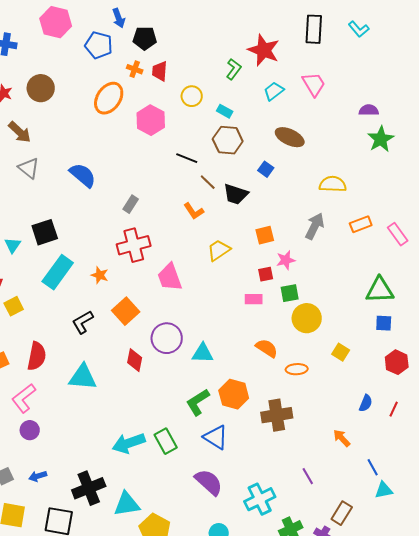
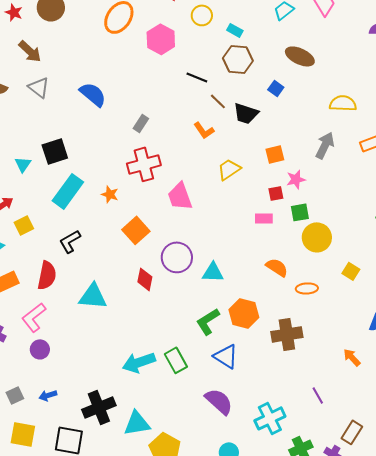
black L-shape: (83, 322) -> (70, 241), moved

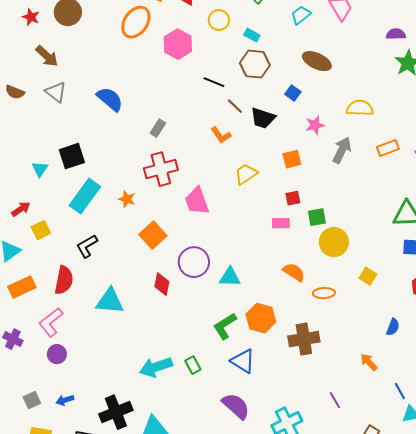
pink star: (296, 179) -> (315, 125), moved
green rectangle: (176, 360) -> (193, 365), size x0.7

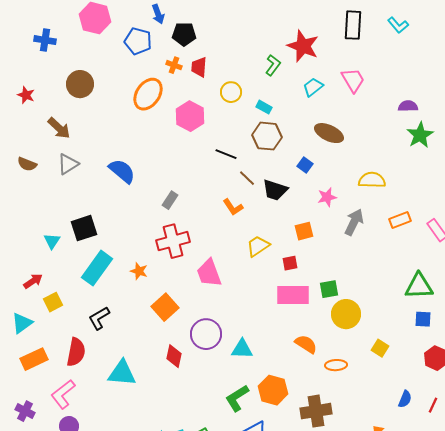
red star: (31, 17) -> (26, 95), moved
gray triangle: (56, 92) -> (68, 164), turned 50
red square: (293, 198) -> (290, 263), moved
pink rectangle: (281, 223) -> (293, 295), size x1.8

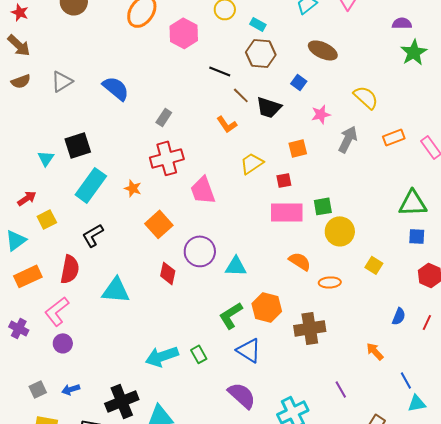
brown arrow: (59, 128) -> (19, 45), moved
brown semicircle: (27, 164) -> (21, 81), turned -42
yellow semicircle: (372, 180) -> (366, 97), turned 40

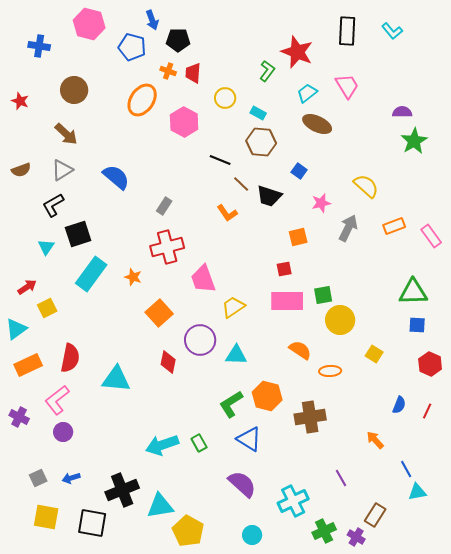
brown arrow: (19, 45) -> (66, 134), moved
brown ellipse: (323, 50) -> (317, 124), moved
yellow trapezoid: (252, 163) -> (233, 307), moved
black L-shape: (93, 235) -> (53, 205), moved

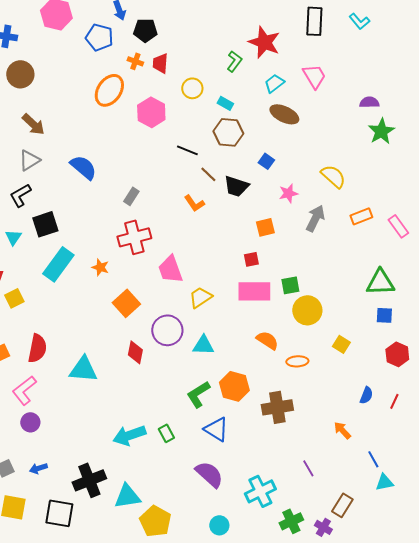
brown circle: (74, 90) -> (20, 74), moved

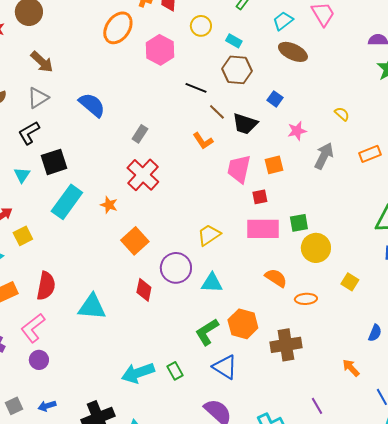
yellow semicircle: (333, 176) -> (342, 114), size x0.6
red cross: (134, 237) -> (143, 175), turned -32
pink trapezoid: (170, 269) -> (239, 169), moved, turned 32

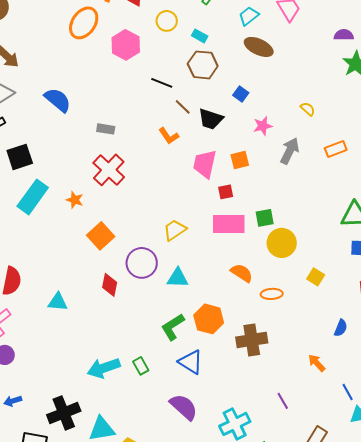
gray rectangle: (140, 134) -> (106, 129), turned 66
cyan triangle: (92, 307) -> (58, 302), size x0.7

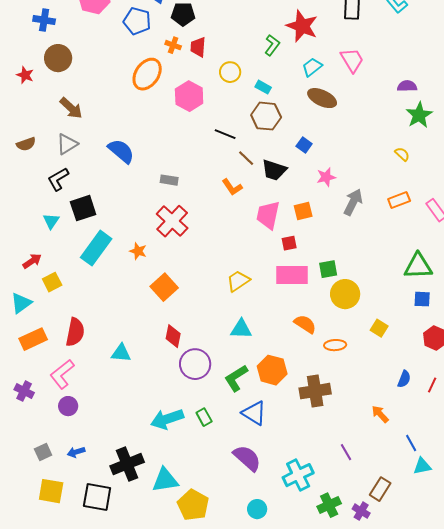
yellow semicircle: (308, 109) -> (402, 154), moved
purple circle: (142, 263) -> (195, 364), moved

